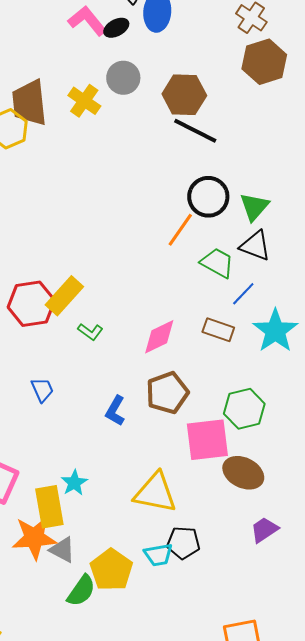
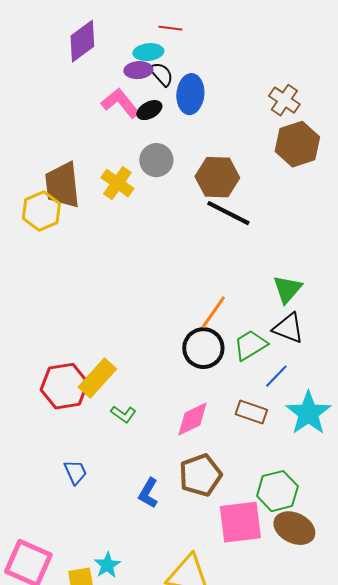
black circle: (208, 197) -> (203, 348), moved
green trapezoid: (217, 263) -> (250, 345), turned -60
brown ellipse: (243, 473) -> (294, 528), moved

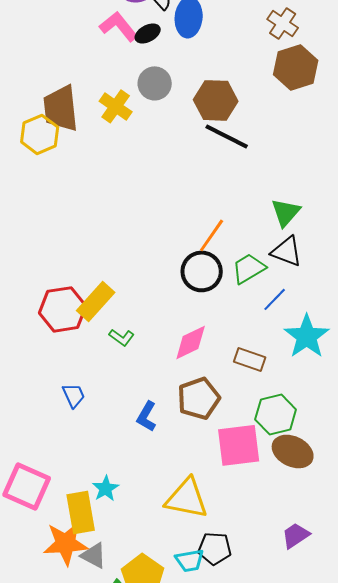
brown rectangle: (251, 412) -> (250, 359), moved

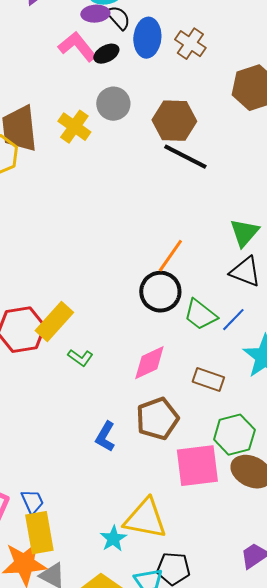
brown cross: (283, 23) -> (190, 44), moved
green trapezoid: (249, 268) -> (200, 315), moved, turned -111
blue trapezoid: (74, 395) -> (32, 502), moved
cyan star: (106, 488) -> (113, 539), moved

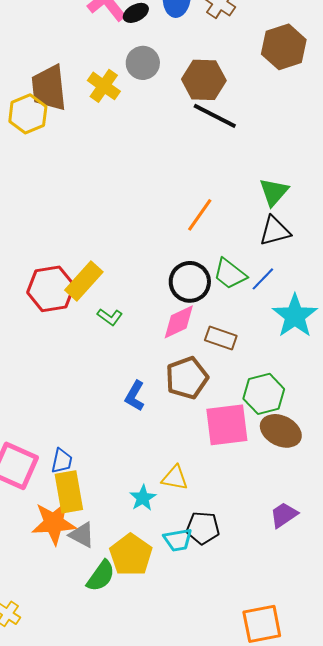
black triangle: (245, 272) -> (275, 231), turned -36
black circle: (160, 292) -> (190, 282), moved
brown rectangle: (208, 380) -> (221, 338), moved
blue trapezoid: (32, 502) -> (62, 461), turned 36
yellow triangle: (145, 519) -> (175, 478), size x0.6

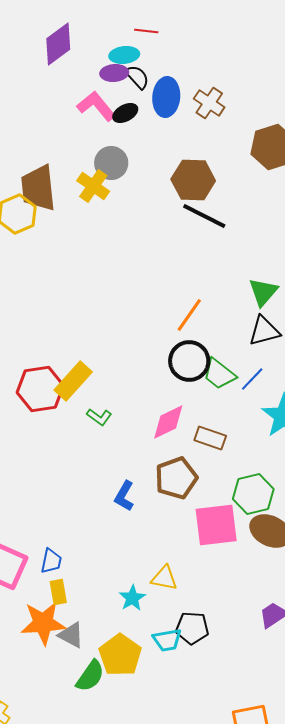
gray circle: (143, 63) -> (111, 163), moved
black circle: (190, 282) -> (189, 361), moved
yellow rectangle: (69, 492) -> (58, 592), size x0.6

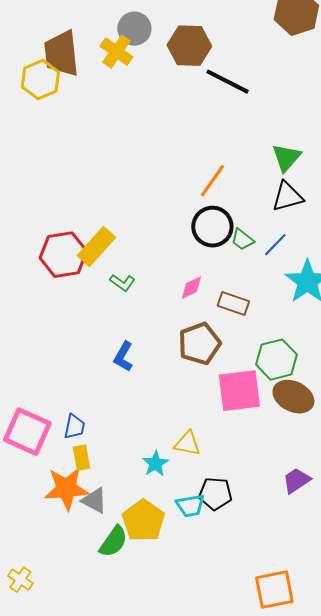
brown hexagon: (193, 180) -> (189, 46), moved
green trapezoid: (219, 374) -> (242, 240), size x0.7
pink diamond: (168, 422) -> (191, 288), size x0.7
blue L-shape: (124, 496) -> (123, 357), moved

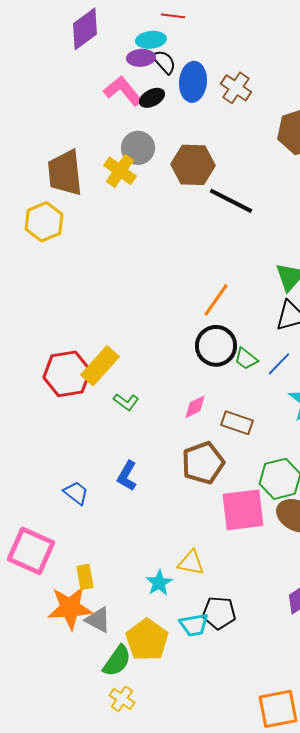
yellow hexagon: (40, 80) -> (44, 222), moved
blue trapezoid: (74, 427) -> (76, 493), moved, turned -64
yellow cross: (20, 580) -> (122, 699), moved

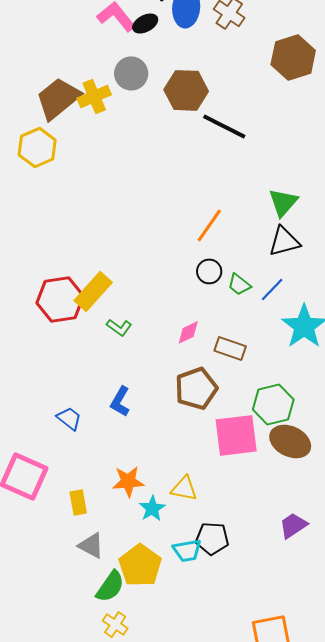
yellow cross: (120, 171) -> (94, 96), moved, turned 32
brown trapezoid: (65, 173) -> (58, 98), turned 57
black circle: (216, 346) -> (209, 271), size x0.6
orange star: (70, 608) -> (128, 481), moved, size x0.7

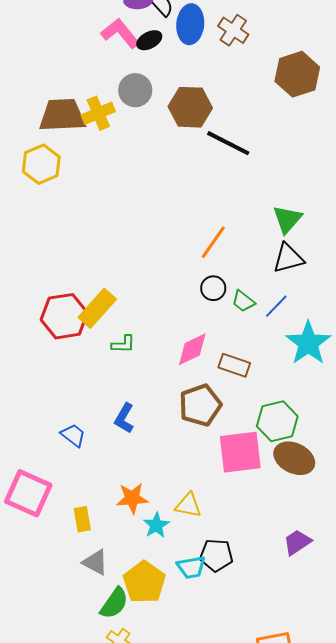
brown trapezoid: (58, 98) -> (62, 115), turned 36
green L-shape: (119, 327) -> (123, 344), turned -35
pink diamond: (188, 332) -> (192, 349), size x1.4

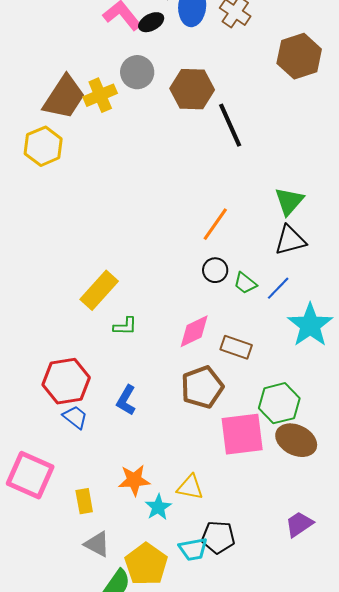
brown trapezoid: (62, 115) -> (64, 97), turned 126
black line: (228, 143) -> (230, 125), turned 39
red hexagon: (64, 316) -> (66, 381), moved

